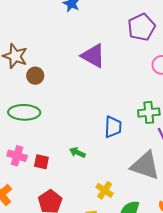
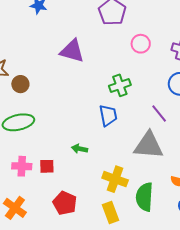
green cross: (149, 112) -> (120, 85), moved
yellow cross: (105, 190) -> (115, 179), size x1.4

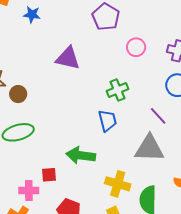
green arrow: (80, 149) -> (81, 155), size x1.8
pink cross: (22, 166) -> (29, 190), moved

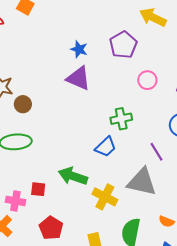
blue star: (32, 15) -> (79, 49), moved
blue trapezoid: (107, 121) -> (106, 147), turned 50
yellow cross: (118, 184) -> (105, 197), moved

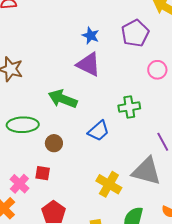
brown circle: (23, 104) -> (54, 143), moved
blue trapezoid: (106, 147) -> (99, 131), moved
green arrow: (73, 176) -> (63, 99), moved
pink cross: (15, 201) -> (19, 184), turned 30

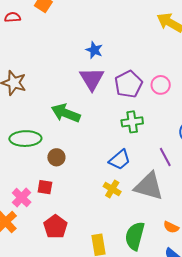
purple pentagon: (135, 33) -> (129, 84), moved
purple triangle: (89, 64) -> (92, 79), turned 32
blue trapezoid: (99, 131) -> (120, 160), moved
yellow cross: (109, 184) -> (112, 189), moved, size x0.7

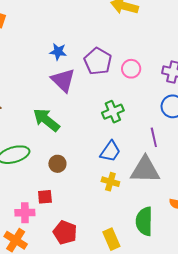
purple pentagon: (129, 84) -> (98, 61), moved
green arrow: (66, 113) -> (46, 120), turned 32
brown circle: (56, 157) -> (57, 164), moved
purple line: (165, 157) -> (154, 137), turned 30
pink cross: (22, 197) -> (25, 213), turned -30

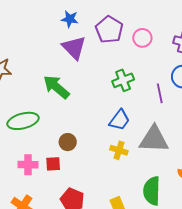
purple line: (154, 137) -> (160, 93), moved
brown circle: (57, 164) -> (68, 142), moved
pink cross: (25, 213) -> (28, 165), moved

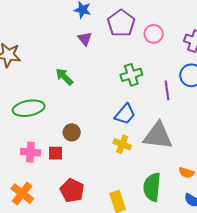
purple triangle: (74, 48) -> (85, 39), size x0.6
green arrow: (56, 87) -> (64, 77), size x0.7

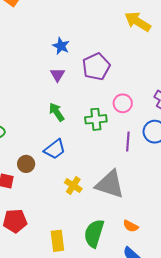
pink circle: (154, 34) -> (123, 103), moved
green arrow: (64, 77) -> (57, 112), moved
blue trapezoid: (125, 114) -> (55, 149), moved
red pentagon: (72, 190) -> (15, 221), turned 30

